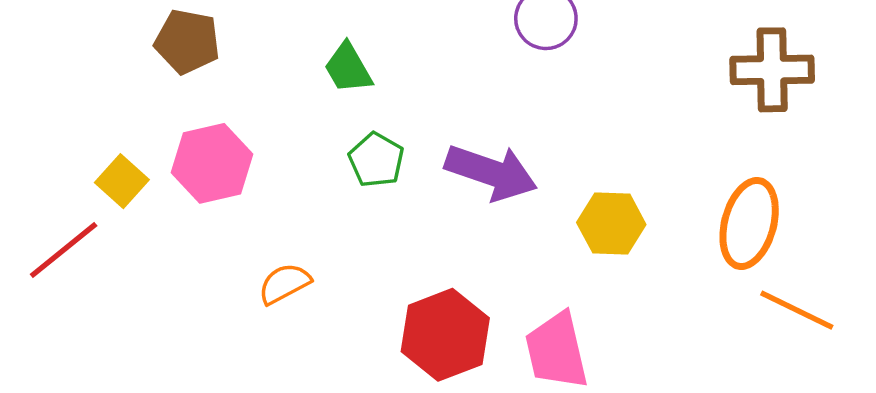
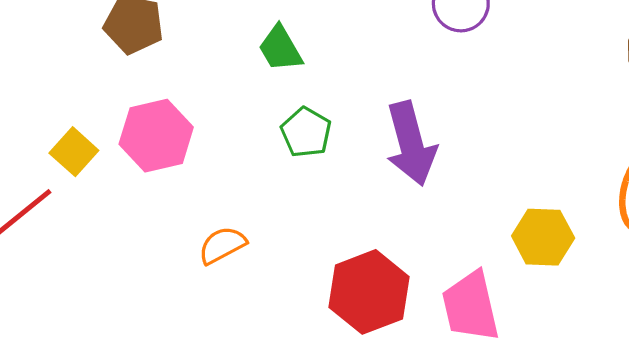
purple arrow: (491, 172) -> (411, 144), turned 56
yellow hexagon: (611, 224) -> (543, 237), moved

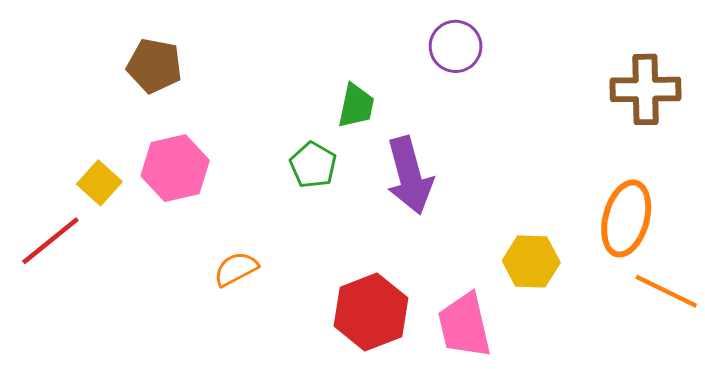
green trapezoid: (280, 49) -> (356, 106), moved, turned -138

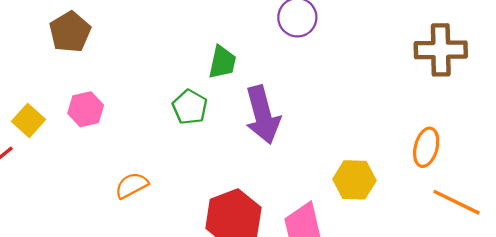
brown pentagon: (154, 66) -> (70, 32), turned 30
pink hexagon: (175, 168) -> (86, 109), size x0.7
orange ellipse: (626, 219) -> (426, 147), size x0.7

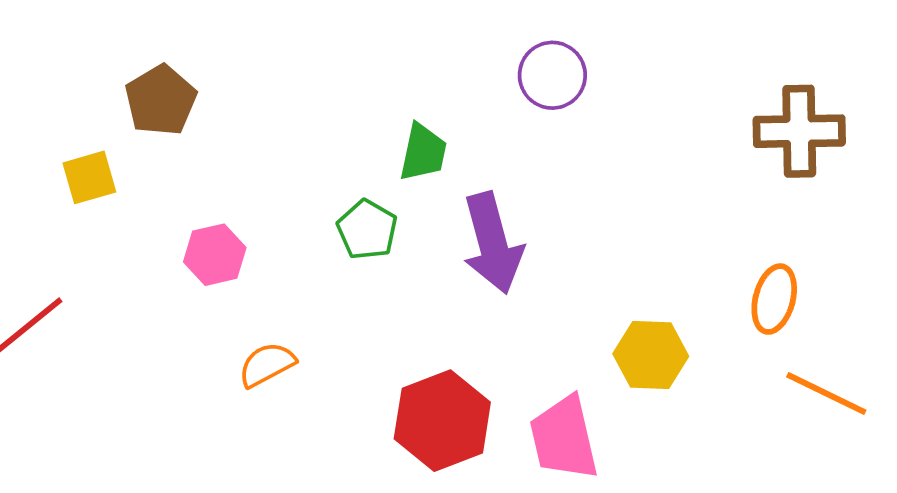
pink hexagon: (86, 109) -> (215, 255), moved
yellow square: (29, 120) -> (89, 177), moved, turned 32

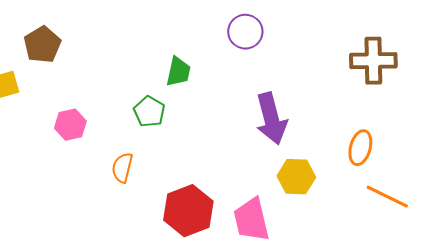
purple arrow: (493, 243) -> (271, 119), moved
orange semicircle: (267, 365) -> (122, 168), moved, turned -48

